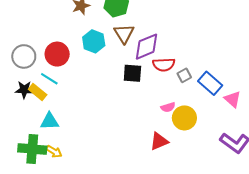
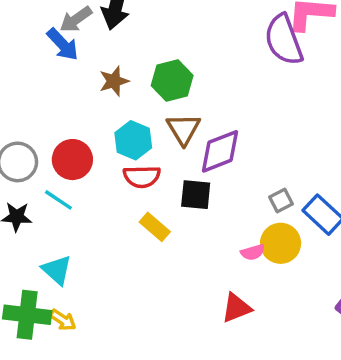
red semicircle: (164, 65) -> (142, 177), moved
yellow rectangle: (38, 92) -> (155, 227), moved
yellow circle: (184, 118) -> (281, 243), moved
cyan triangle: (49, 121) -> (57, 270), turned 42

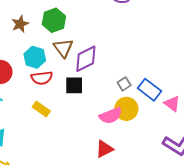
yellow rectangle: (155, 227) -> (41, 109), moved
pink semicircle: (253, 252) -> (111, 116), size x1.6

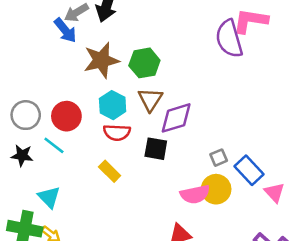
brown star: (20, 24) -> (101, 60), size x1.6

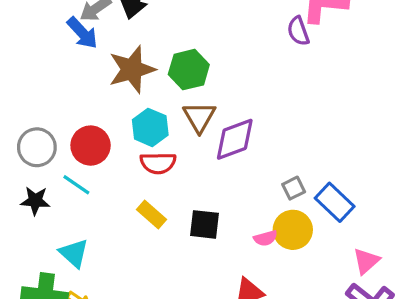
purple semicircle: (229, 39) -> (298, 31), size x0.6
black square: (156, 149) -> (204, 224), moved
pink triangle: (274, 192) -> (366, 261), moved, turned 35
pink semicircle: (195, 194) -> (266, 238), size x0.6

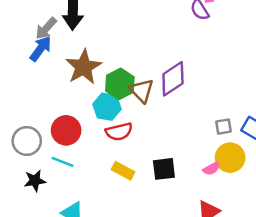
blue arrow: (82, 33) -> (41, 49), turned -88
green hexagon: (189, 70) -> (120, 84), moved
purple diamond: (235, 139) -> (173, 79), moved
gray square: (294, 188) -> (224, 127), turned 30

